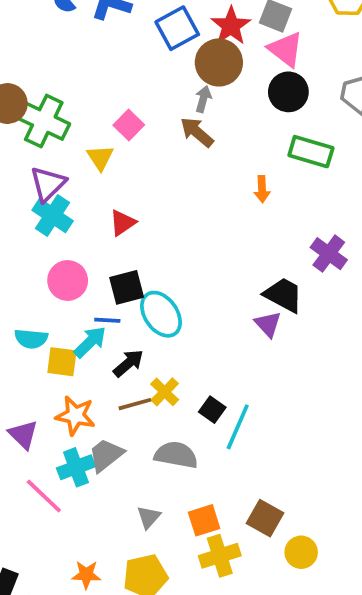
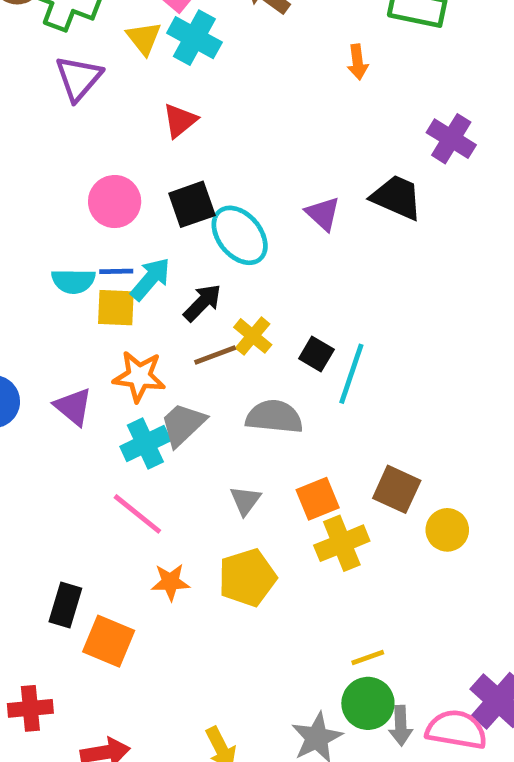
cyan cross: (53, 215) -> (194, 38), moved
blue line: (107, 320) -> (116, 271), moved
purple triangle: (268, 324) -> (323, 214), moved
pink line: (44, 496) -> (137, 514), moved

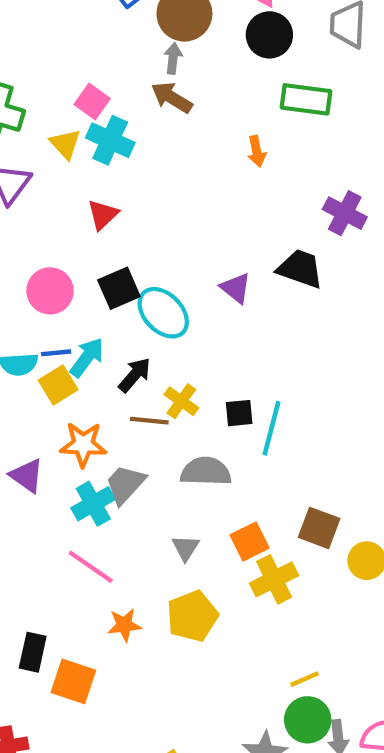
yellow square: (116, 308) -> (58, 385), turned -30
black square: (316, 354) -> (239, 413), turned -32
brown line: (215, 355) -> (149, 421), turned 30

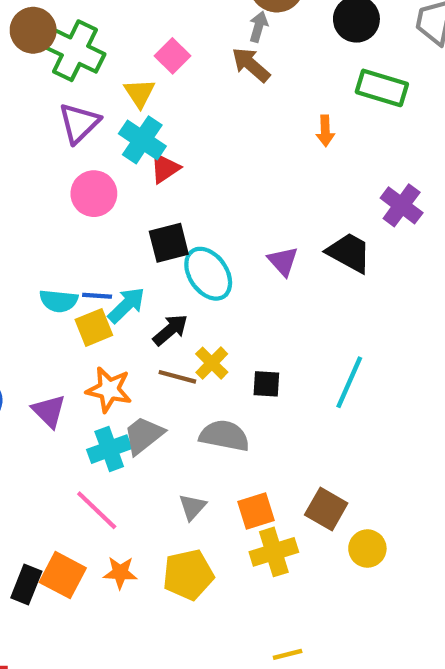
cyan cross: (110, 140) -> (142, 140), moved
pink circle: (50, 291) -> (94, 194), moved
cyan line: (271, 428) -> (349, 382), moved
orange square: (73, 681) -> (63, 575), moved

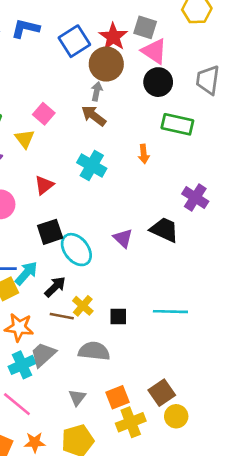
cyan cross: (142, 140) -> (92, 166), moved
cyan line: (349, 382) -> (170, 312), turned 72
brown square: (326, 509) -> (162, 393), turned 30
yellow circle: (367, 549) -> (176, 416), moved

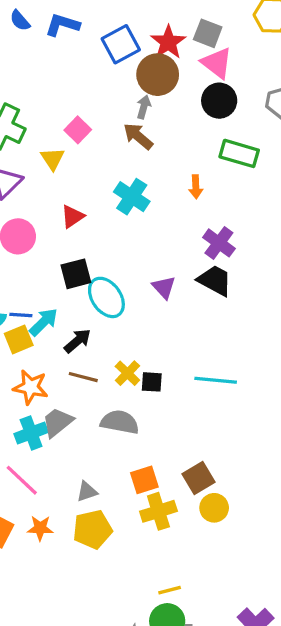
purple cross: (195, 198) -> (219, 243), moved
yellow cross: (83, 306) -> (127, 373), moved
gray triangle: (77, 398) -> (87, 492), moved, turned 30

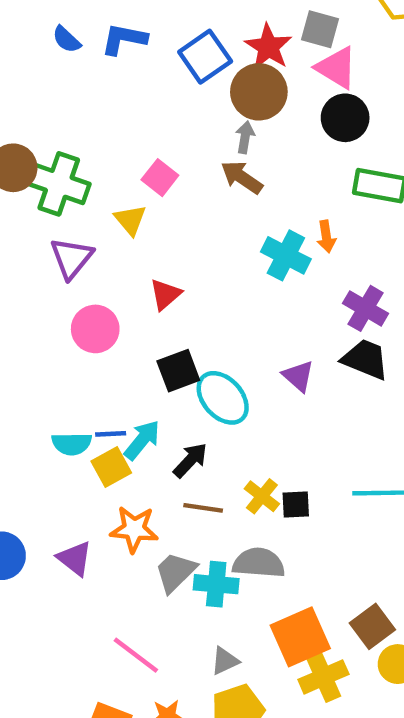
cyan cross: (132, 197) -> (286, 255), moved
cyan cross: (31, 433) -> (216, 584), moved, turned 32
orange square: (144, 480) -> (300, 637), size x1.5

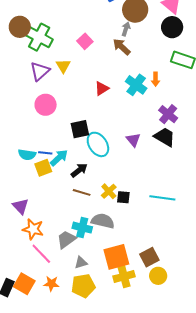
yellow triangle: (130, 220) -> (63, 66), moved
red triangle: (165, 294) -> (102, 89), moved
orange star: (134, 529) -> (33, 229), moved
gray trapezoid: (175, 572) -> (66, 239), moved

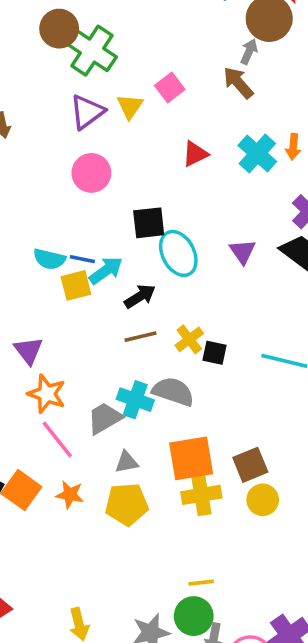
pink square: (85, 41) -> (170, 88), moved
brown line: (82, 192) -> (140, 337), turned -36

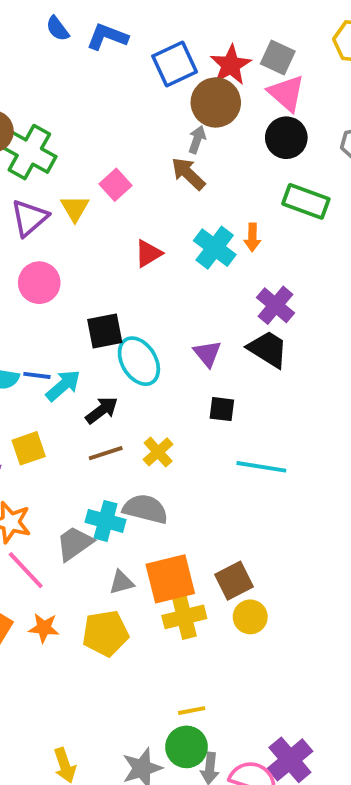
yellow square: (76, 285) -> (29, 448), moved
black square: (214, 353) -> (222, 409), moved
gray triangle: (127, 462) -> (121, 582), moved

